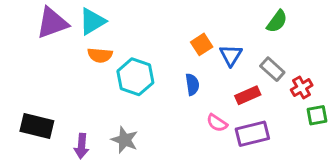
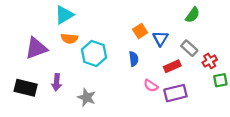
purple triangle: (52, 23) -> (36, 48), moved
purple arrow: (82, 146) -> (57, 82), moved

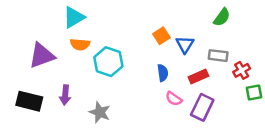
gray rectangle: (189, 48) -> (218, 56), turned -35
blue semicircle: (134, 59) -> (163, 73), moved
purple rectangle: (175, 93) -> (202, 107), turned -50

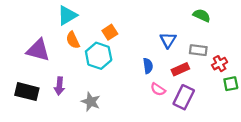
green semicircle: (222, 17) -> (202, 15), turned -102
orange square: (161, 36) -> (110, 32), moved
orange semicircle: (80, 44) -> (73, 40), turned 60
purple triangle: (42, 56) -> (38, 50), turned 35

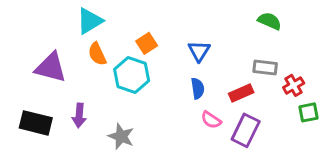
blue triangle: (168, 40) -> (199, 51), moved

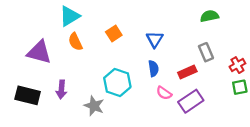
green semicircle: (270, 21) -> (209, 16), turned -36
gray rectangle: (265, 67) -> (206, 52), turned 60
cyan hexagon: (132, 75) -> (117, 83), moved
red cross: (294, 85) -> (237, 65), moved
purple rectangle: (246, 130) -> (191, 101), turned 30

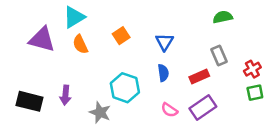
purple triangle: (39, 52) -> (42, 39), moved
pink semicircle: (164, 93) -> (169, 110), moved

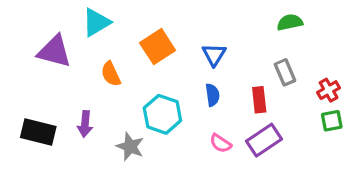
orange square: (121, 36) -> (158, 47), size x1.5
orange semicircle: (80, 44) -> (111, 74), moved
red rectangle: (199, 77) -> (259, 100), turned -72

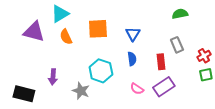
orange square: (158, 47) -> (98, 29), turned 30
orange semicircle: (111, 74) -> (66, 37), moved
black rectangle: (38, 132) -> (24, 94), moved

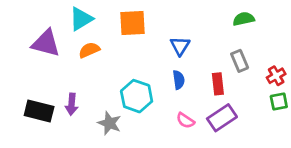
orange square: (98, 29) -> (133, 23), moved
orange semicircle: (66, 37) -> (89, 50), turned 91
black rectangle: (24, 94) -> (39, 111), moved

